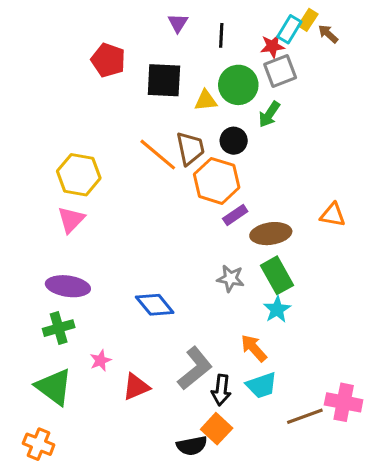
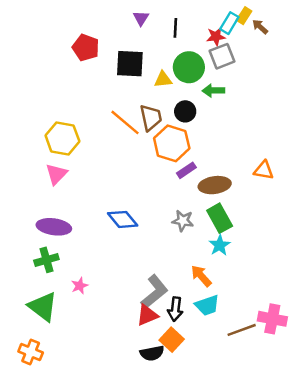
green arrow: (269, 114) -> (213, 91), turned 55
blue diamond: (155, 305) -> (123, 219), moved
red triangle: (136, 387) -> (147, 315), moved

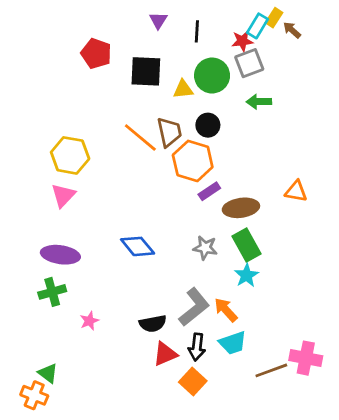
green arrow: (213, 91) -> (259, 102), moved
gray L-shape: (154, 292) -> (194, 307), moved
green triangle: (43, 307) -> (48, 373), moved, size x0.6
black semicircle: (152, 353) -> (153, 324), moved

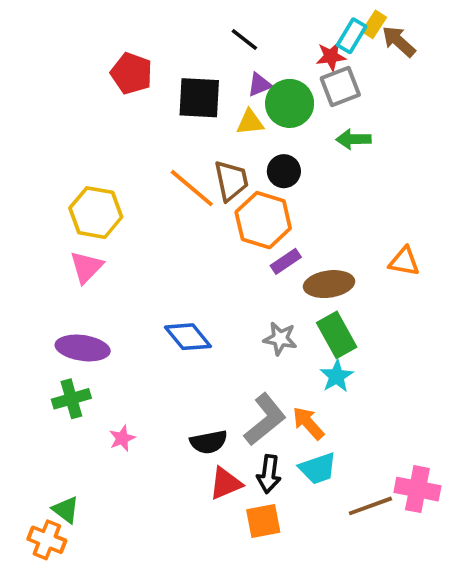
purple triangle: (158, 20) -> (259, 85), moved, turned 36
brown arrow: (292, 30) -> (399, 41), size x1.4
black line: (197, 31) -> (244, 39), moved, turned -55
orange square: (193, 381) -> (263, 521), turned 36

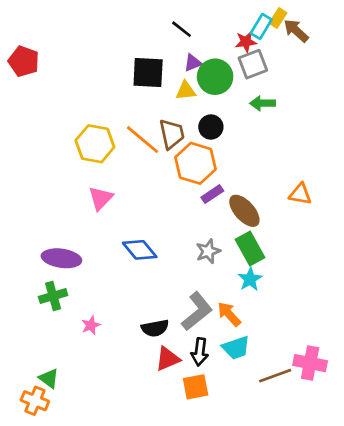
red pentagon: (132, 73) -> (24, 61), moved
yellow hexagon: (96, 213) -> (95, 144), moved
pink triangle: (86, 267) -> (101, 198), moved
brown ellipse: (329, 284) -> (244, 211), turned 56
gray star: (280, 339) -> (208, 251), turned -30

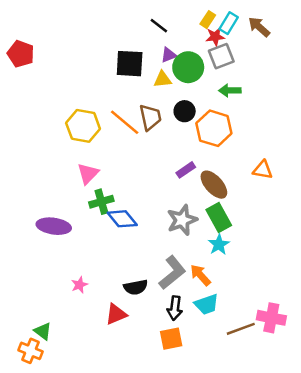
yellow rectangle: (278, 18) -> (208, 20), moved
orange hexagon: (196, 163) -> (214, 128), moved
gray star: (208, 251) -> (182, 220), size x1.4
green cross: (53, 296) -> (101, 202), moved
red triangle: (168, 359) -> (116, 314), moved

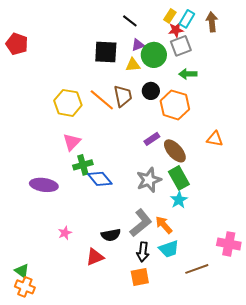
brown arrow: (259, 27) -> (212, 22), turned 42
pink cross: (271, 318) -> (229, 244), moved
green triangle: (43, 331) -> (22, 271), moved

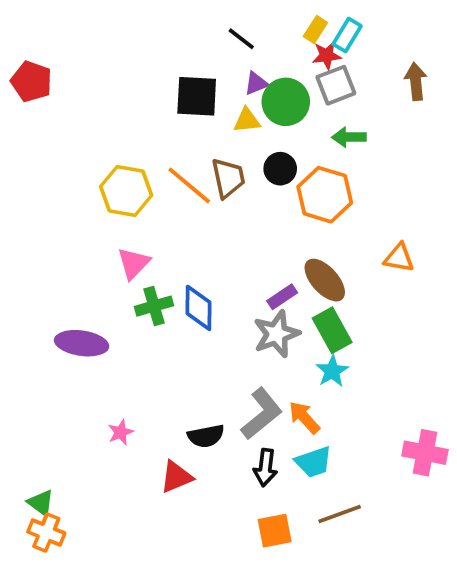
brown arrow: (212, 22) -> (416, 81), moved
purple rectangle: (152, 139) -> (282, 297), moved
blue diamond: (100, 179) -> (199, 308), moved, turned 40
brown line: (197, 269) -> (340, 514), moved
orange square: (140, 277) -> (275, 531), moved

